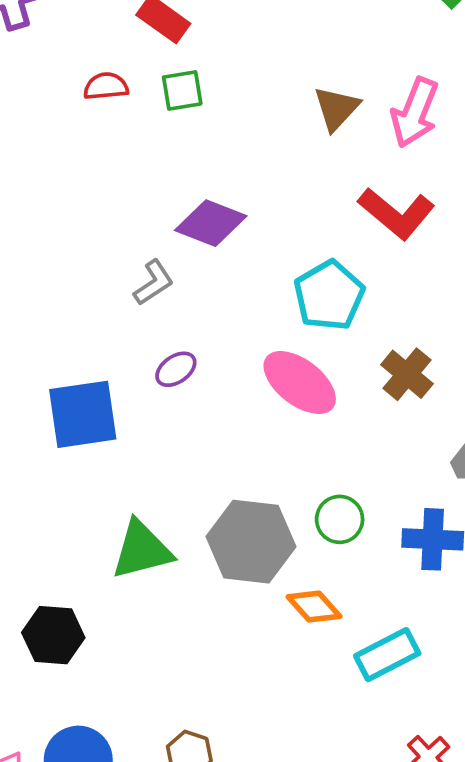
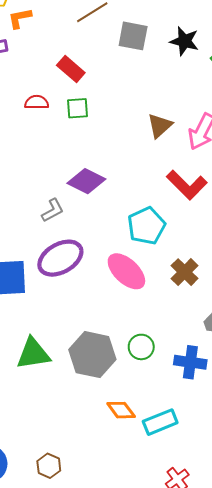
purple ellipse: (176, 369) -> (60, 258), size x2.0
orange diamond: (314, 607) -> (121, 410), moved

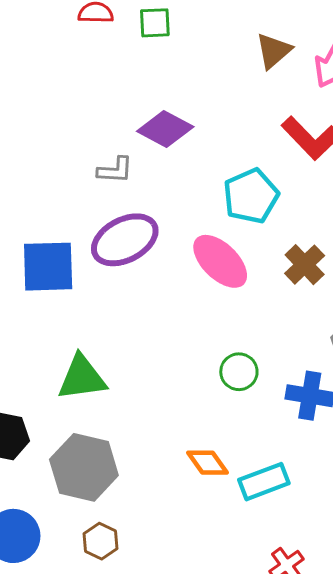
gray L-shape: (53, 210) -> (115, 170), turned 30
gray hexagon: (92, 355) -> (84, 467), moved

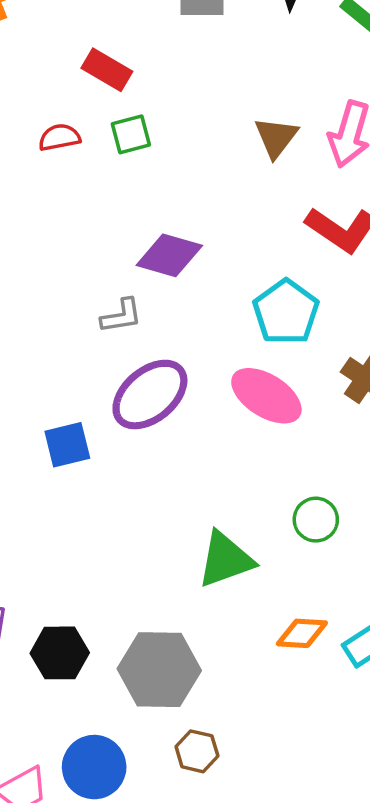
blue square: (48, 267) -> (67, 445), size x0.7
green triangle: (82, 378) -> (225, 560), moved
orange diamond: (207, 463) -> (302, 633), turned -39

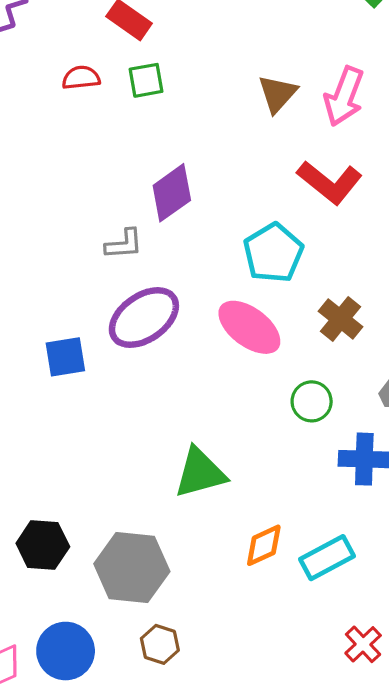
purple diamond: (169, 255) -> (172, 193), turned -56
green circle: (316, 520) -> (312, 401), moved
orange diamond: (302, 633) -> (264, 545), turned -33

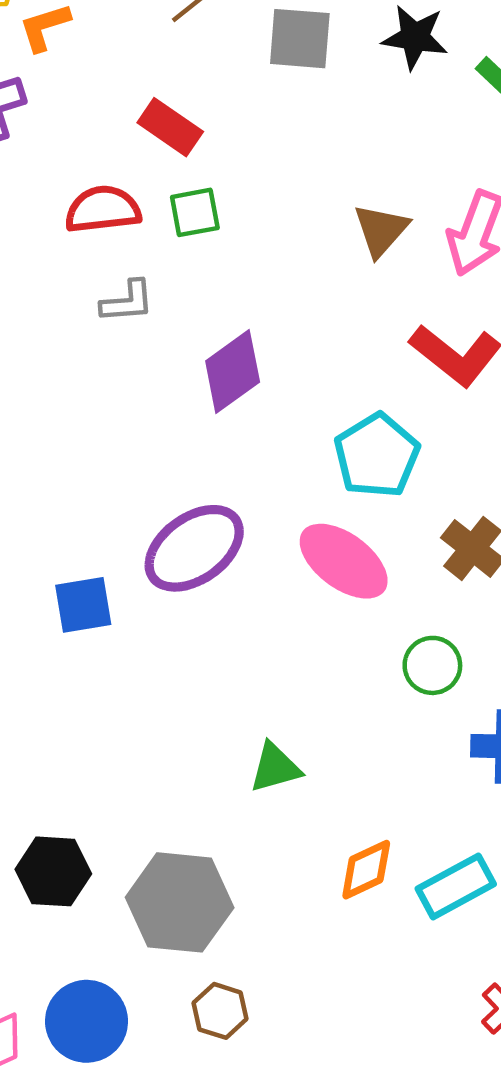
red semicircle: (81, 78) -> (103, 209), size x1.4
gray L-shape: (124, 244) -> (127, 302), moved
green triangle: (200, 473) -> (275, 768), size x0.7

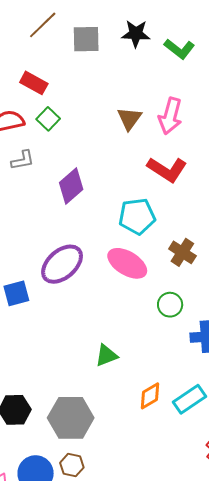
green square: (195, 212) -> (48, 119), turned -30
cyan pentagon: (377, 456) -> (137, 216), turned 30
brown hexagon: (220, 1011) -> (72, 465), moved

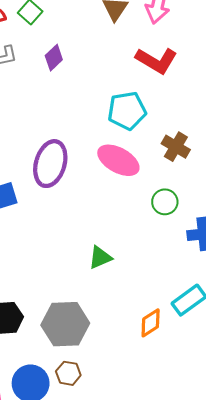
purple diamond: (71, 186) -> (54, 58), moved, size x0.7
purple ellipse: (62, 264) -> (50, 164), turned -30
orange diamond: (150, 396) -> (151, 323), moved

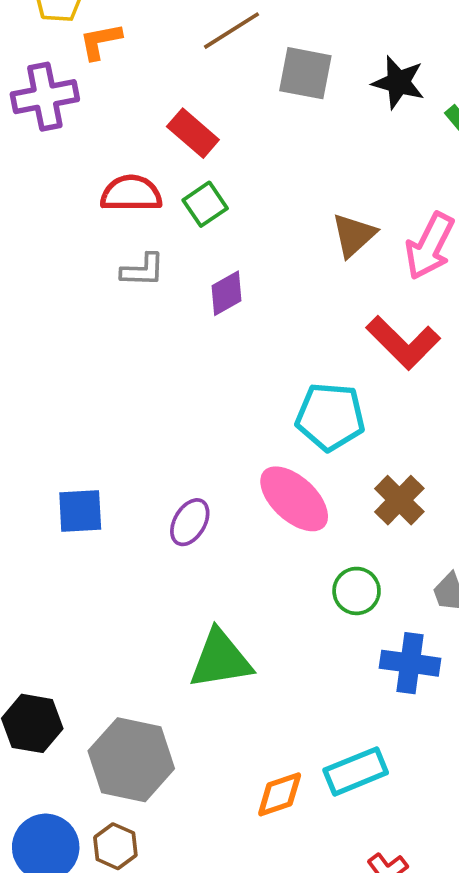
purple ellipse: (50, 164) -> (190, 522), moved, size x0.6
green triangle: (100, 258) -> (220, 659), size x1.5

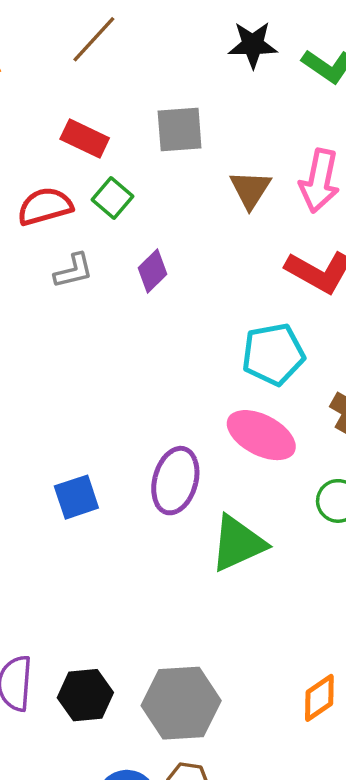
gray square: (305, 73) -> (180, 130), moved
purple ellipse: (190, 522) -> (175, 481), size x1.5
green triangle: (220, 659) -> (238, 543), moved

